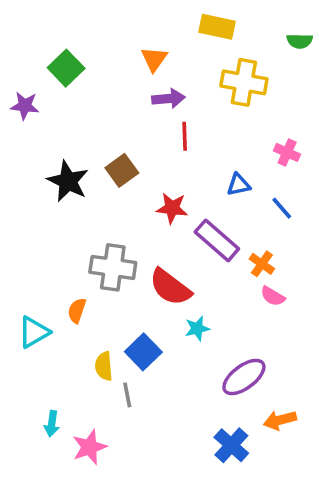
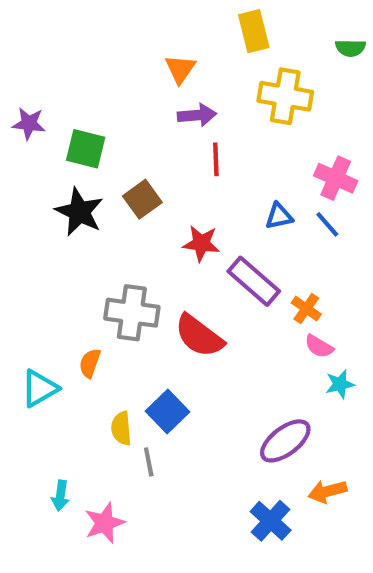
yellow rectangle: (217, 27) -> (254, 31), turned 64
green square: (66, 68) -> (86, 149), moved, turned -32
pink cross: (287, 152) -> (336, 178), size x1.4
blue line: (282, 208) -> (327, 224), moved
cyan star: (197, 328) -> (340, 384), moved

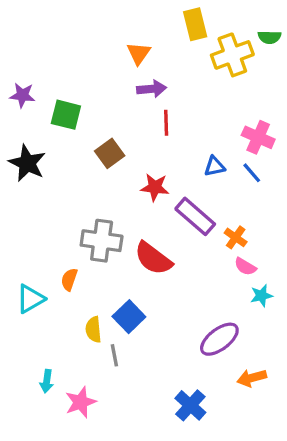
yellow cross: (285, 96) -> (232, 55), moved, turned -30
black star: (79, 212) -> (27, 163), moved
blue cross: (271, 521) -> (190, 405), moved

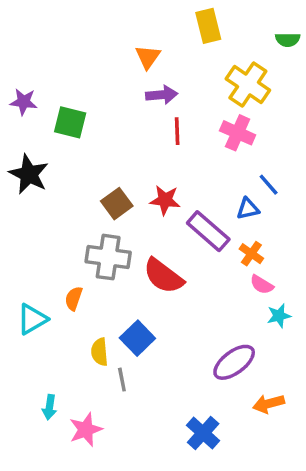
yellow cross: (232, 55) -> (248, 85), moved, turned -36
pink cross: (258, 137) -> (238, 133), moved
brown square: (110, 153) -> (117, 204), moved
blue triangle: (215, 166) -> (248, 209), moved

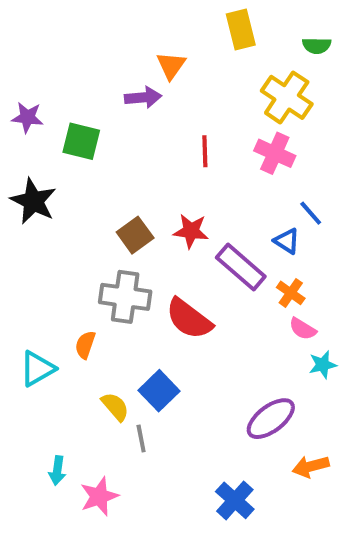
green semicircle: (288, 40) -> (317, 46), moved
purple arrow: (162, 95) -> (143, 97), moved
blue triangle: (248, 209) -> (287, 241), turned 45
yellow semicircle: (100, 352) -> (115, 407), turned 144

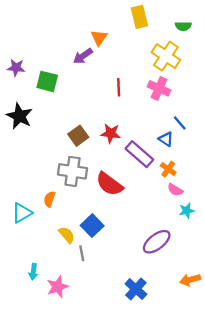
purple arrow: (143, 97) -> (83, 56), turned 150
orange arrow: (311, 466) -> (190, 280), moved

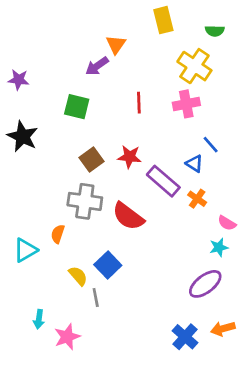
green square: (47, 81) -> (77, 107), moved
pink cross: (159, 88) -> (186, 104), turned -35
pink semicircle: (175, 190) -> (227, 223), moved
purple ellipse: (157, 242) -> (205, 284), moved
blue cross: (136, 289) -> (185, 337), moved

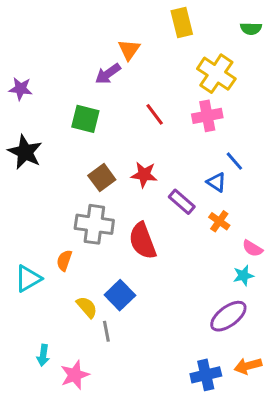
green semicircle: (215, 31) -> (251, 29), moved
red line: (139, 103) -> (155, 114), turned -35
purple rectangle: (163, 181) -> (182, 202), size x0.7
red semicircle: (128, 216) -> (143, 241), turned 32
blue cross: (185, 337) -> (206, 375), turned 35

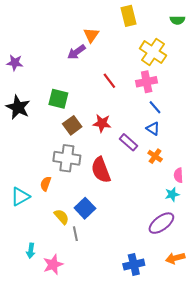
green square: (85, 119) -> (58, 99), moved
blue line: (234, 161) -> (155, 107), moved
pink semicircle: (252, 248) -> (178, 175), turned 56
blue cross: (206, 375) -> (134, 265), moved

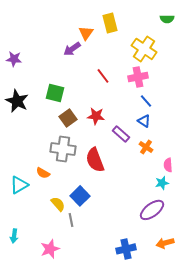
yellow rectangle: (128, 16) -> (110, 23), moved
orange semicircle: (46, 184) -> (43, 173), turned -80
cyan arrow: (31, 251) -> (14, 236), moved

